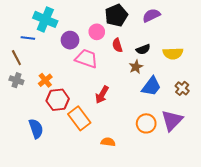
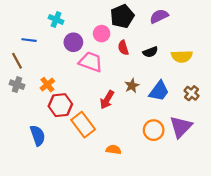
cyan cross: (45, 19) -> (56, 19), moved, size x0.6
brown star: (136, 67) -> (132, 86), moved

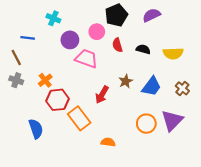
black semicircle: (150, 52) -> (143, 49), turned -144

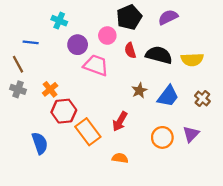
black semicircle: (143, 49) -> (159, 55), size x1.6
red arrow: (102, 95) -> (120, 121), moved
purple triangle: (172, 120) -> (191, 134), size x0.7

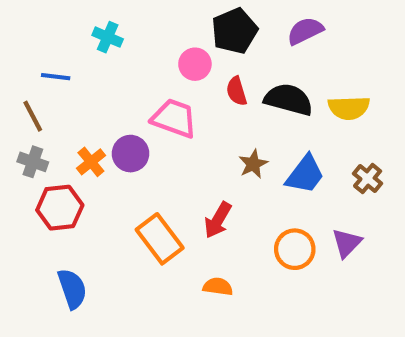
purple circle: (78, 45) -> (130, 154), moved
red hexagon: (64, 111) -> (60, 208), moved
blue semicircle: (40, 143) -> (72, 289), moved

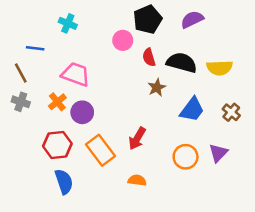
pink trapezoid: (174, 118) -> (76, 74), moved
purple circle: (130, 154) -> (82, 112), moved
brown star: (253, 164) -> (157, 87), moved
red hexagon: (60, 208) -> (57, 145), moved
blue semicircle: (72, 289) -> (64, 182), moved

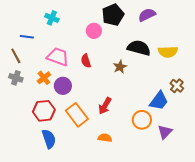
red semicircle: (149, 57) -> (86, 61), moved
blue trapezoid: (192, 110) -> (159, 101), moved
purple triangle: (218, 153) -> (165, 132), moved

